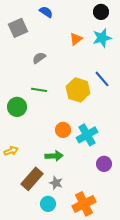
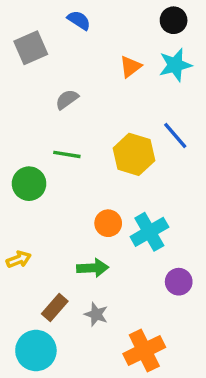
brown rectangle: (32, 179) -> (55, 308), size x0.7
cyan circle: (48, 204) -> (36, 351), moved, size x1.5

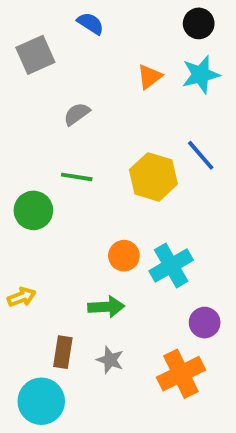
brown rectangle: (55, 308) -> (63, 352), turned -32
orange cross: (144, 351) -> (181, 374), moved

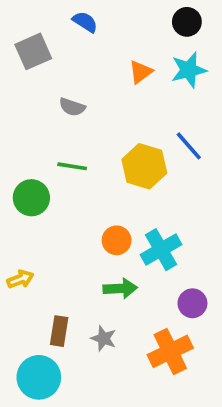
gray semicircle: (77, 114) -> (72, 107), turned -125
green arrow: (106, 307) -> (120, 288), moved

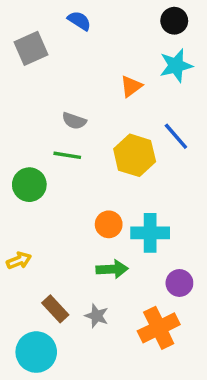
orange triangle: (141, 72) -> (131, 86), moved
gray semicircle: (72, 107) -> (74, 121), moved
cyan cross: (161, 250) -> (150, 233), turned 30
brown rectangle: (59, 331) -> (55, 309), turned -52

